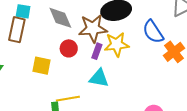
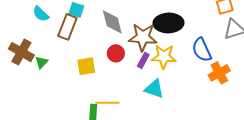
yellow square: (41, 66) -> (86, 66), turned -30
cyan triangle: (99, 78) -> (154, 89), moved

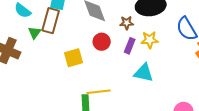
brown star: (143, 37) -> (127, 23), size x0.5
yellow star: (164, 57) -> (150, 40), size x0.7
green triangle: (41, 62) -> (35, 33), moved

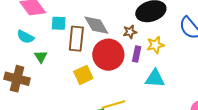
brown rectangle: (51, 21) -> (76, 39), moved
red circle: (102, 42) -> (108, 55), size x1.8

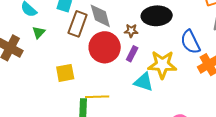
yellow star: (155, 45) -> (162, 65), moved, size x1.6
yellow square: (83, 75) -> (65, 73), moved

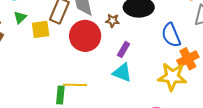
purple rectangle: (132, 54) -> (124, 49), moved
yellow star: (162, 65) -> (172, 77), moved
yellow square: (65, 73) -> (41, 29), moved

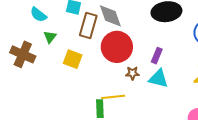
brown star: (113, 21) -> (132, 73), moved
yellow square: (41, 29) -> (73, 59), moved, turned 36

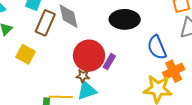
red circle: (117, 47) -> (89, 56), moved
cyan triangle: (158, 79) -> (87, 91), moved, turned -40

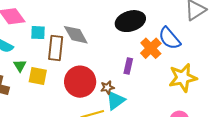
yellow square: (25, 54) -> (38, 76), moved
red circle: (89, 56) -> (80, 82), moved
orange cross: (174, 71) -> (151, 48), moved

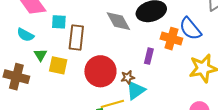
gray diamond: (76, 35) -> (118, 21), moved
orange cross: (151, 48) -> (171, 39), turned -30

